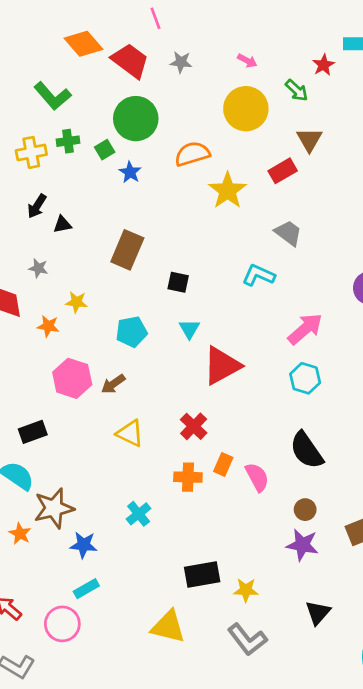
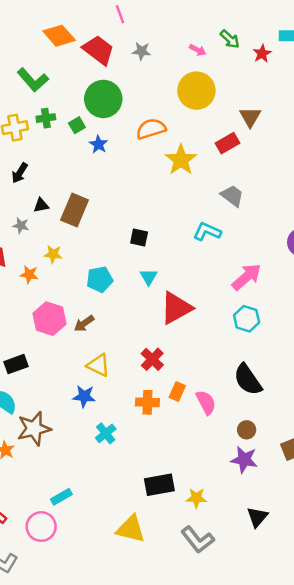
green arrow: (297, 90) -> (230, 39), moved
black triangle: (62, 224) -> (41, 205), moved
brown rectangle: (127, 250) -> (75, 210), moved
blue star: (84, 545) -> (84, 396), moved

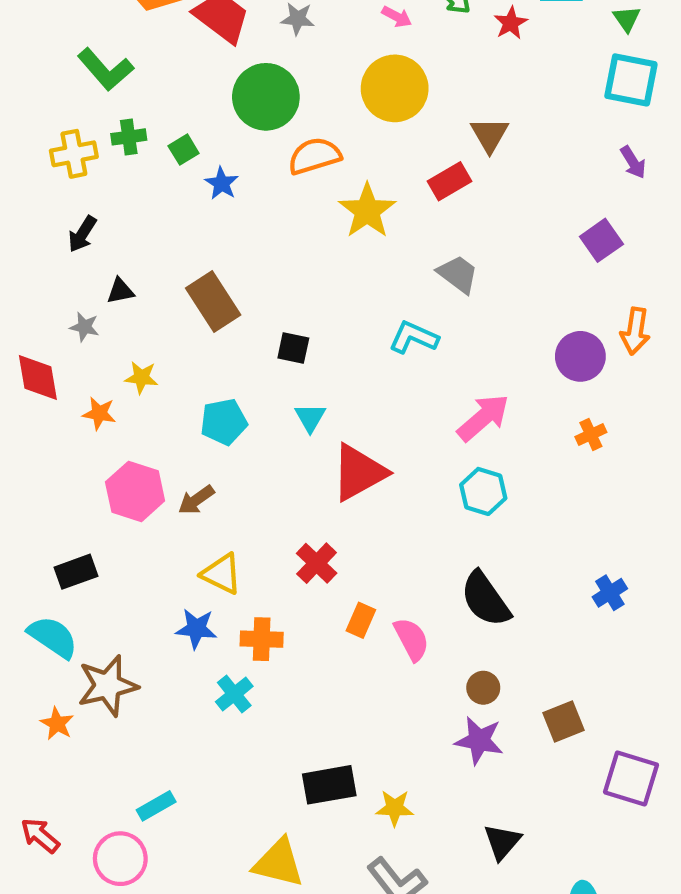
green circle: (103, 99) -> (266, 97), moved
brown rectangle: (75, 210) -> (213, 302), moved, turned -56
orange cross: (147, 402) -> (262, 639), moved

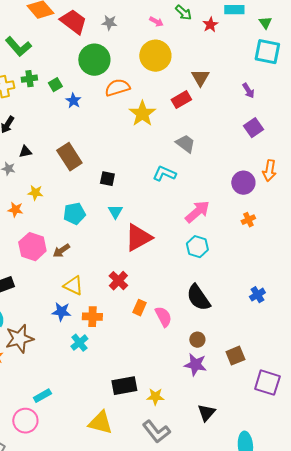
purple arrow: (633, 162) -> (248, 91), moved

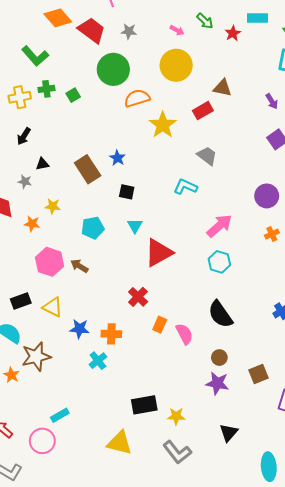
brown triangle: (200, 78) -> (222, 88), turned -48
blue star: (73, 101) -> (117, 158), moved
brown arrow: (61, 251) -> (79, 266), turned 66
yellow triangle: (73, 286) -> (53, 307), moved

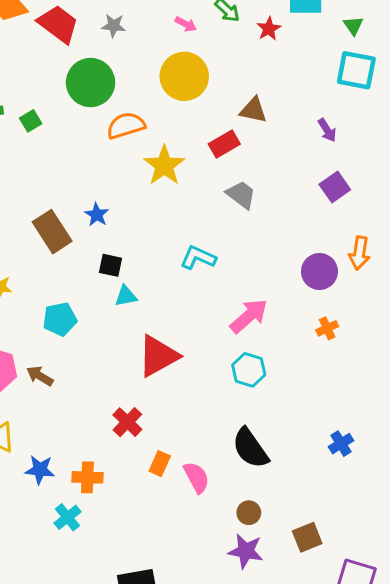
gray trapezoid: (207, 156) -> (241, 195), moved
cyan triangle: (135, 226) -> (126, 296), moved, turned 49

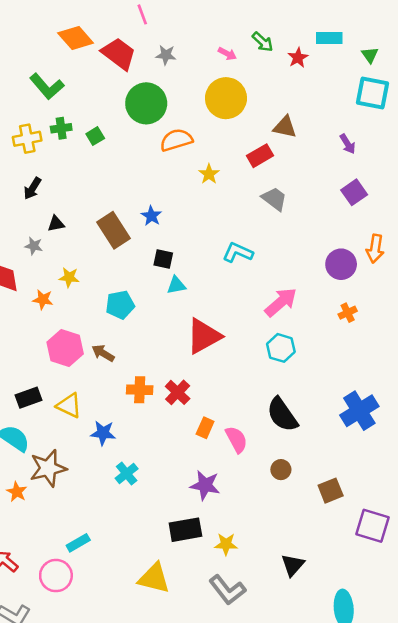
yellow star: (164, 165) -> (209, 174), size x0.6
blue cross: (341, 444) -> (359, 411), size x1.8
orange cross: (87, 477) -> (140, 390), moved
purple star: (246, 551) -> (205, 485), moved

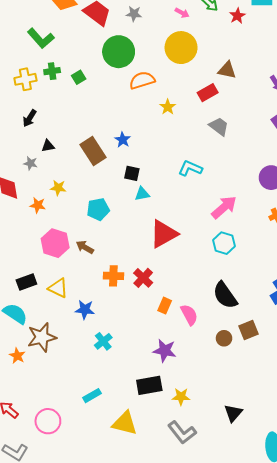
brown square: (331, 491) -> (249, 330), moved
cyan rectangle: (78, 543) -> (92, 396), moved

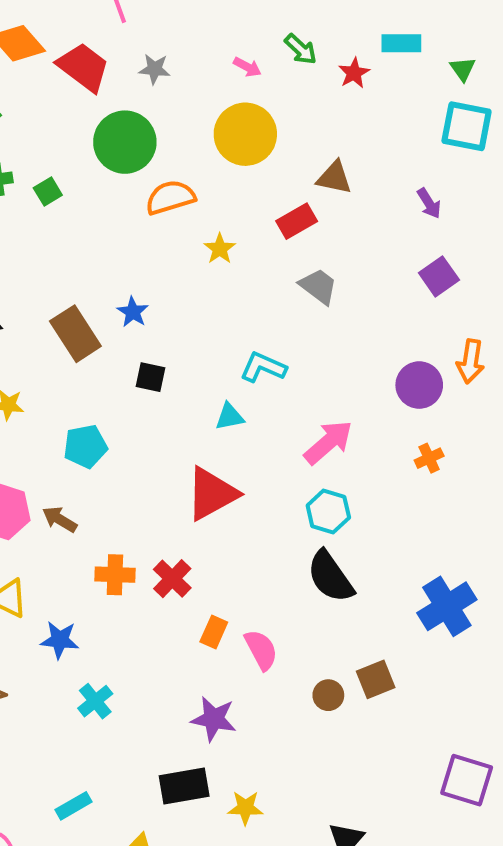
cyan triangle: (142, 194) -> (230, 417), moved
black semicircle: (225, 295) -> (330, 577), moved

